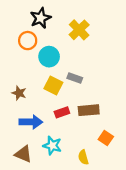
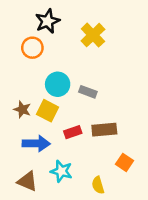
cyan circle: (49, 57) -> (58, 84), moved
yellow square: (53, 86) -> (48, 111), moved

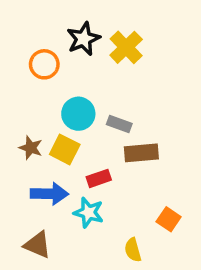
black star: (48, 21) -> (83, 39), moved
brown rectangle: (104, 130) -> (141, 153), moved
cyan star: (61, 171) -> (89, 212), moved

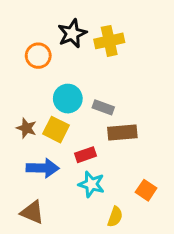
yellow cross: (126, 47) -> (109, 41), turned 32
cyan star: (89, 212) -> (91, 184), moved
yellow semicircle: (133, 250) -> (115, 217), turned -144

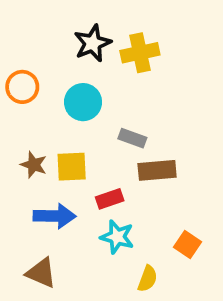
orange circle: (38, 56) -> (22, 87), moved
cyan circle: (68, 99) -> (83, 102), moved
yellow square: (56, 130) -> (72, 167), turned -30

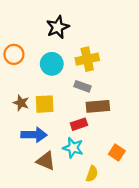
yellow cross: (140, 53) -> (87, 59), moved
red rectangle: (110, 199) -> (79, 124), moved
brown triangle: (41, 273) -> (46, 161), moved

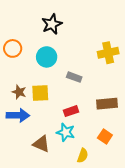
yellow cross: (87, 59) -> (108, 53), moved
brown rectangle: (98, 106) -> (107, 104), moved
blue arrow: (34, 135) -> (18, 115), moved

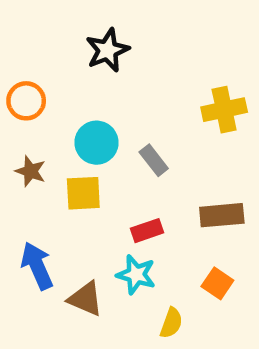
cyan circle: (47, 57) -> (96, 143), moved
gray rectangle: (74, 77) -> (154, 160), turned 32
brown star: (19, 92) -> (31, 171), moved
blue arrow: (18, 115) -> (37, 266), moved, turned -115

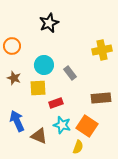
red rectangle: (147, 231) -> (56, 103), moved
orange square: (217, 283) -> (87, 126), moved, size x1.5

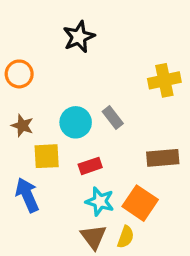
cyan circle: (44, 65) -> (76, 122), moved
yellow square: (38, 88) -> (47, 156), moved
brown triangle: (39, 136) -> (93, 237), moved, turned 30

